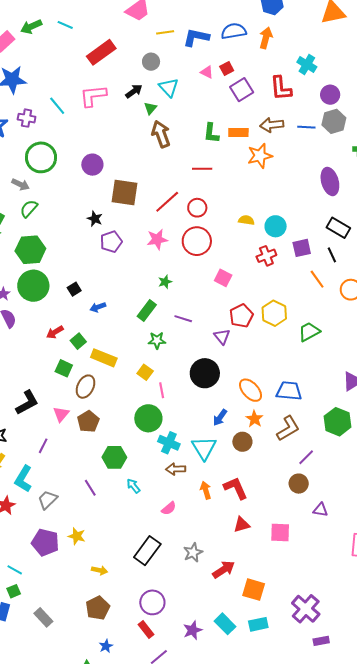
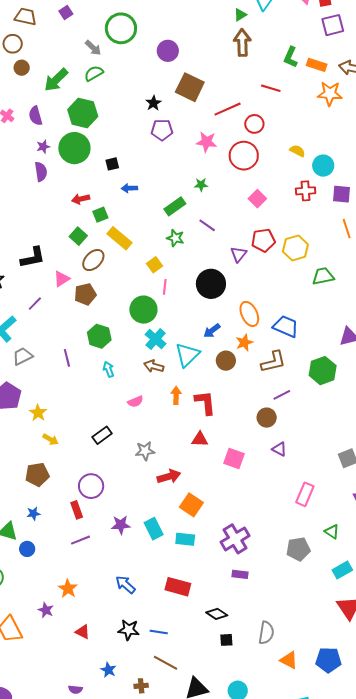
yellow star: (77, 536) -> (38, 413), moved
black rectangle: (147, 551) -> (102, 435), size x0.7

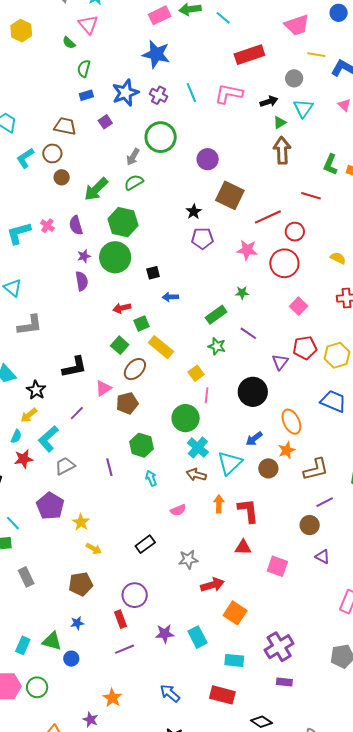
gray arrow: (93, 48) -> (133, 157), turned 78
blue trapezoid: (286, 326) -> (333, 401), moved
cyan rectangle: (185, 539) -> (234, 660), moved

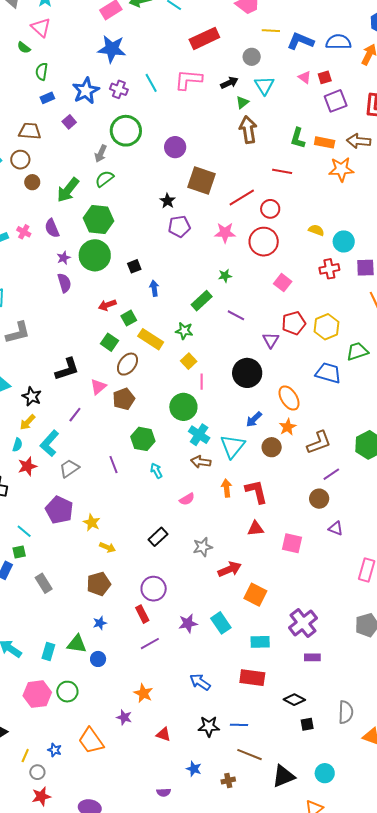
blue arrow: (170, 297) -> (154, 288), turned 91
green star: (217, 346) -> (184, 331), moved

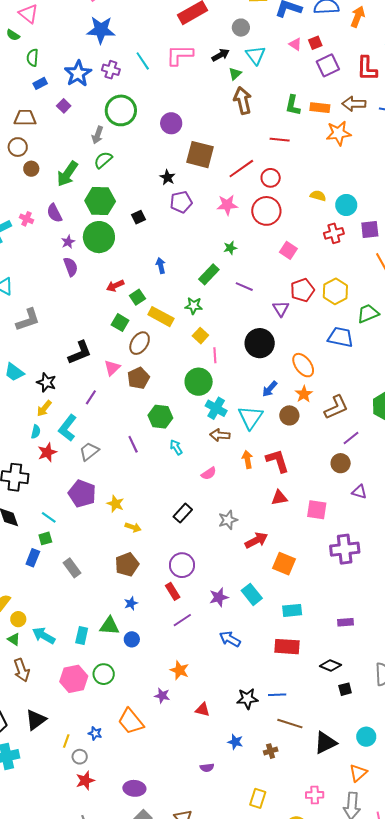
black square: (134, 266) -> (138, 217), moved
purple cross: (303, 623) -> (345, 549), moved, turned 36
blue arrow: (200, 682) -> (230, 639), moved

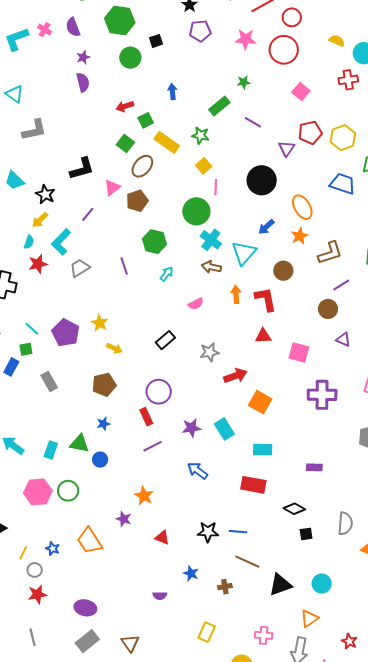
green circle: (99, 237) -> (130, 58), moved, size x0.7
brown circle: (289, 415) -> (283, 271), moved
cyan arrow: (176, 447) -> (167, 274), turned 63
purple pentagon: (82, 494) -> (66, 333), moved

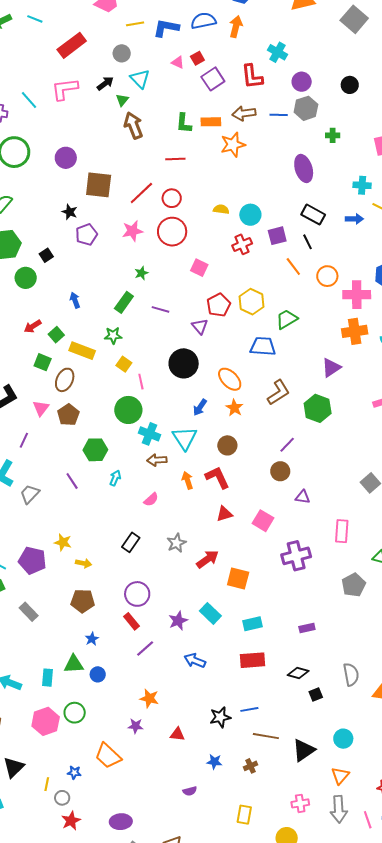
brown L-shape: (330, 253) -> (279, 392), moved
pink square: (299, 352) -> (263, 521), turned 30
brown pentagon: (104, 385) -> (83, 601), turned 30

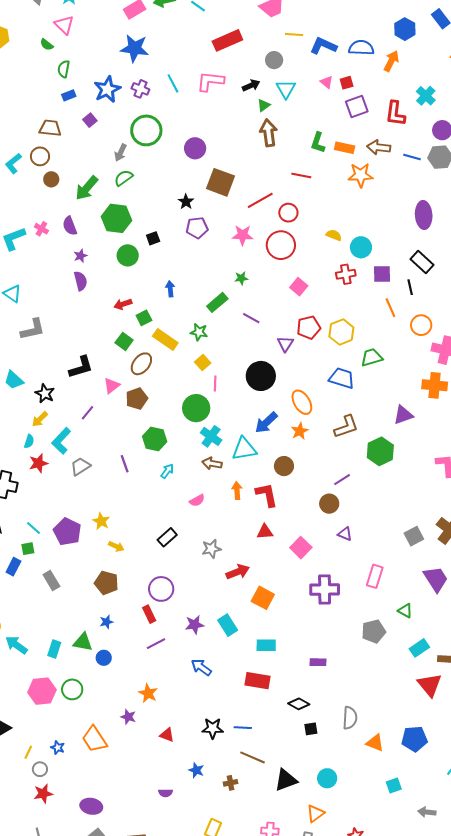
blue arrow: (200, 407) -> (266, 423), size x1.4
cyan triangle: (185, 438) -> (244, 449), turned 40

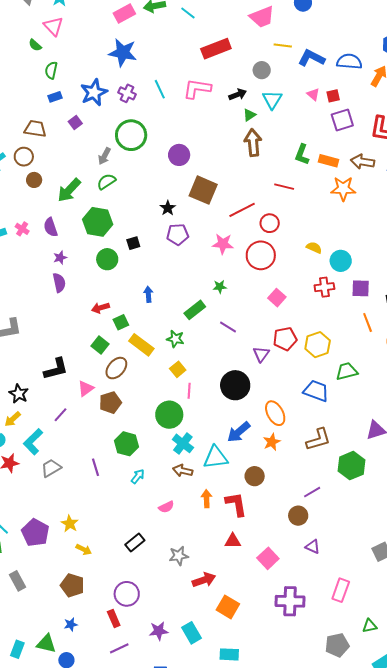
green triangle: (405, 611) -> (370, 626), turned -42

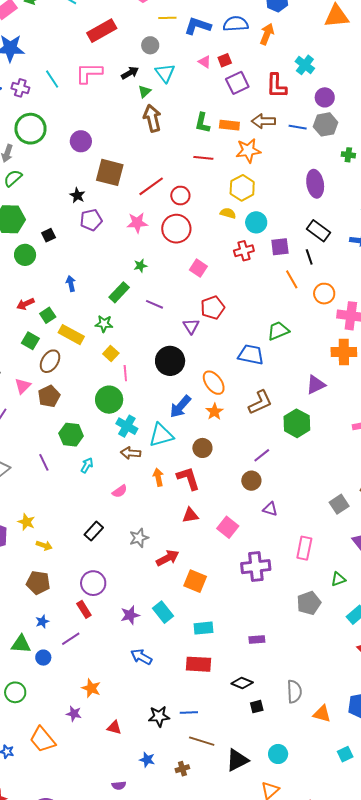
red line: (284, 187) -> (203, 158), moved
yellow hexagon: (318, 345) -> (242, 188), moved
purple line: (119, 648) -> (71, 639), moved

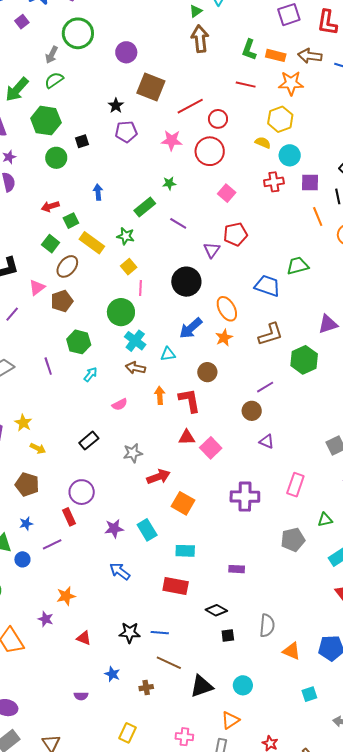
cyan triangle: (161, 435) -> (168, 354), size x0.6
pink square: (228, 527) -> (211, 448), moved
orange star: (91, 688) -> (66, 596), turned 30

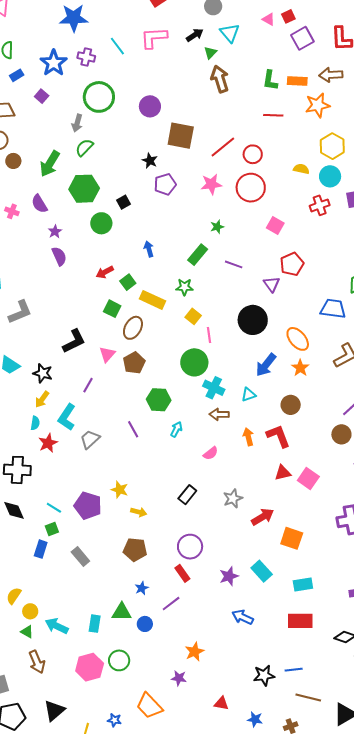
yellow hexagon: (280, 119) -> (332, 146), moved
red triangle: (84, 638) -> (221, 703), moved

